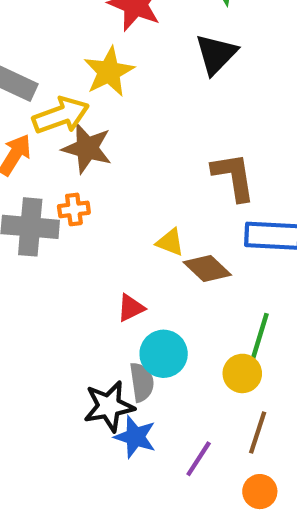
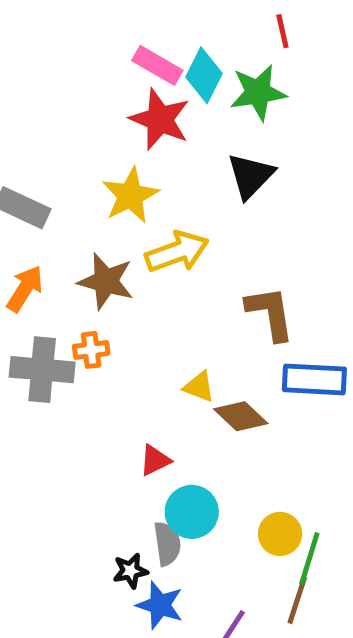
yellow arrow: (61, 115) -> (177, 252), moved
green line: (260, 336) -> (309, 558), moved
black star: (109, 406) -> (130, 571), size x0.6

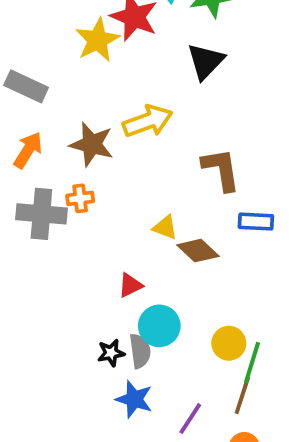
yellow star: (130, 195) -> (97, 40), moved
blue rectangle: (314, 379) -> (256, 222), size x0.7
black star: (130, 571) -> (111, 353), moved

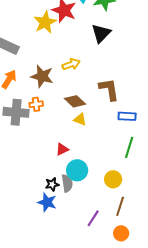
yellow arrow: (148, 121) -> (71, 64), size x0.7
brown diamond: (198, 251) -> (75, 101), moved
green line: (252, 363) -> (129, 147), moved
blue star: (134, 399) -> (47, 202), moved

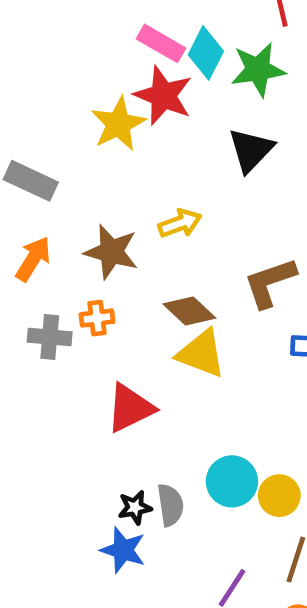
brown L-shape: (109, 89) -> (270, 283), turned -100
gray cross: (16, 112) -> (50, 337), size x0.7
yellow triangle: (80, 119) -> (201, 354), size x1.6
red triangle: (62, 149) -> (130, 408), moved, size x1.6
cyan circle: (77, 170) -> (232, 481), moved

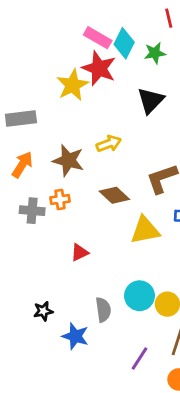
green star: (258, 70) -> (155, 53), size x0.7
gray rectangle: (31, 181) -> (21, 119), turned -32
yellow triangle: (201, 354) -> (145, 230), moved, turned -32
red triangle: (130, 408) -> (80, 252), size x0.6
black star: (135, 507) -> (43, 311), moved

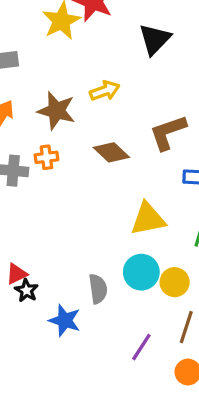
yellow triangle: (145, 230) -> (148, 219), moved
red triangle: (80, 252) -> (16, 274), moved
black star: (43, 311) -> (26, 290), turned -30

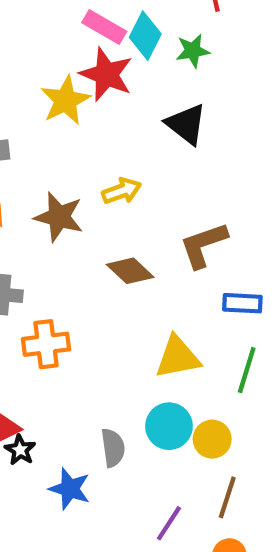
black triangle: (155, 39) -> (186, 124), turned -36
orange cross: (46, 157) -> (46, 344), moved, size x1.5

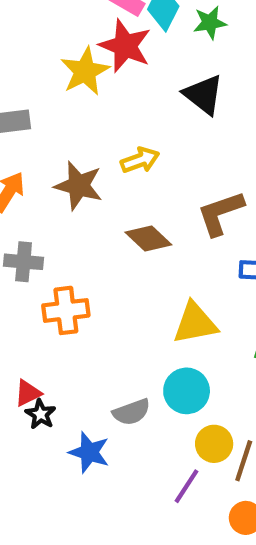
yellow circle: (212, 439) -> (214, 444), moved
gray semicircle: (113, 448) -> (132, 412), turned 78

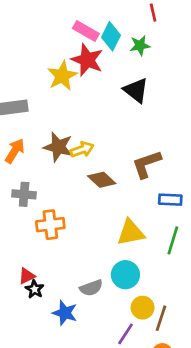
yellow arrow: (140, 160) -> (82, 150), moved

